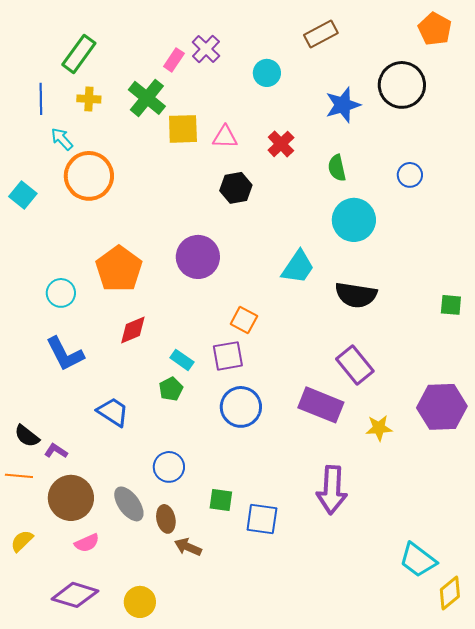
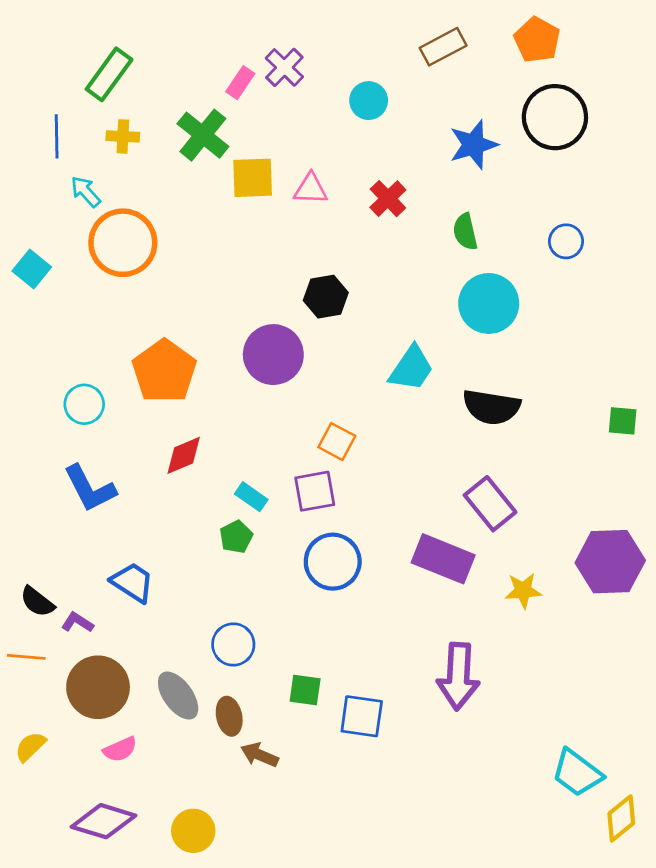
orange pentagon: (435, 29) -> (537, 40), moved
black hexagon: (236, 188) -> (326, 297), moved
blue trapezoid: (113, 412) -> (133, 582), moved

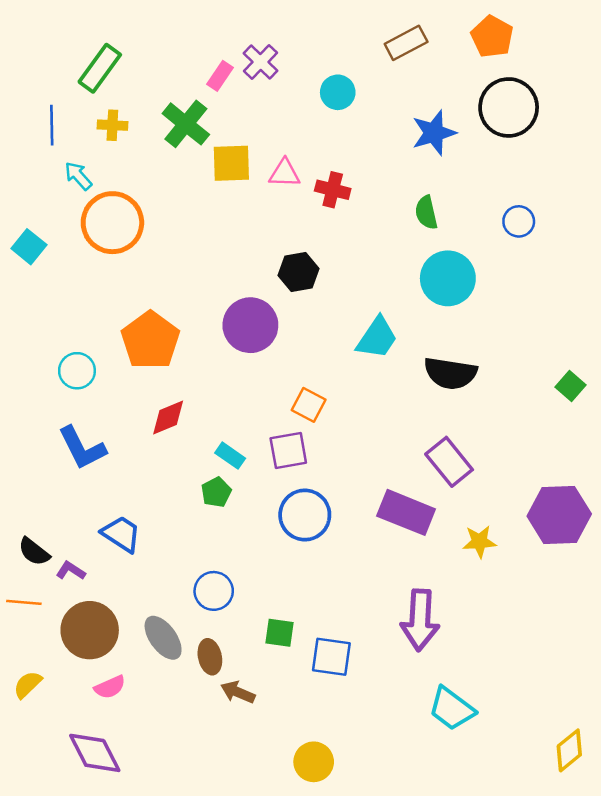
red cross: (388, 199) -> (333, 190), moved, turned -32
green square: (623, 421) -> (571, 386), turned 36
cyan trapezoid: (577, 773) -> (452, 709), moved
purple diamond: (104, 821) -> (95, 753), turned 46
yellow circle: (193, 831) -> (314, 762), moved

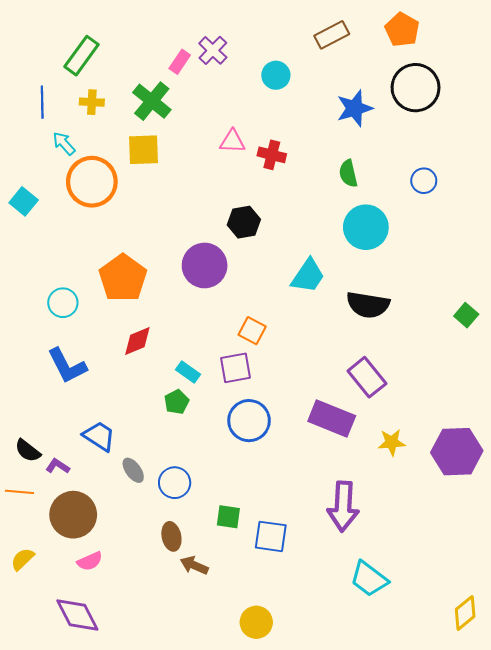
yellow square: (231, 163) -> (144, 150), moved
purple hexagon: (559, 515) -> (457, 452), moved
gray ellipse: (163, 638) -> (133, 470), moved, size x0.7

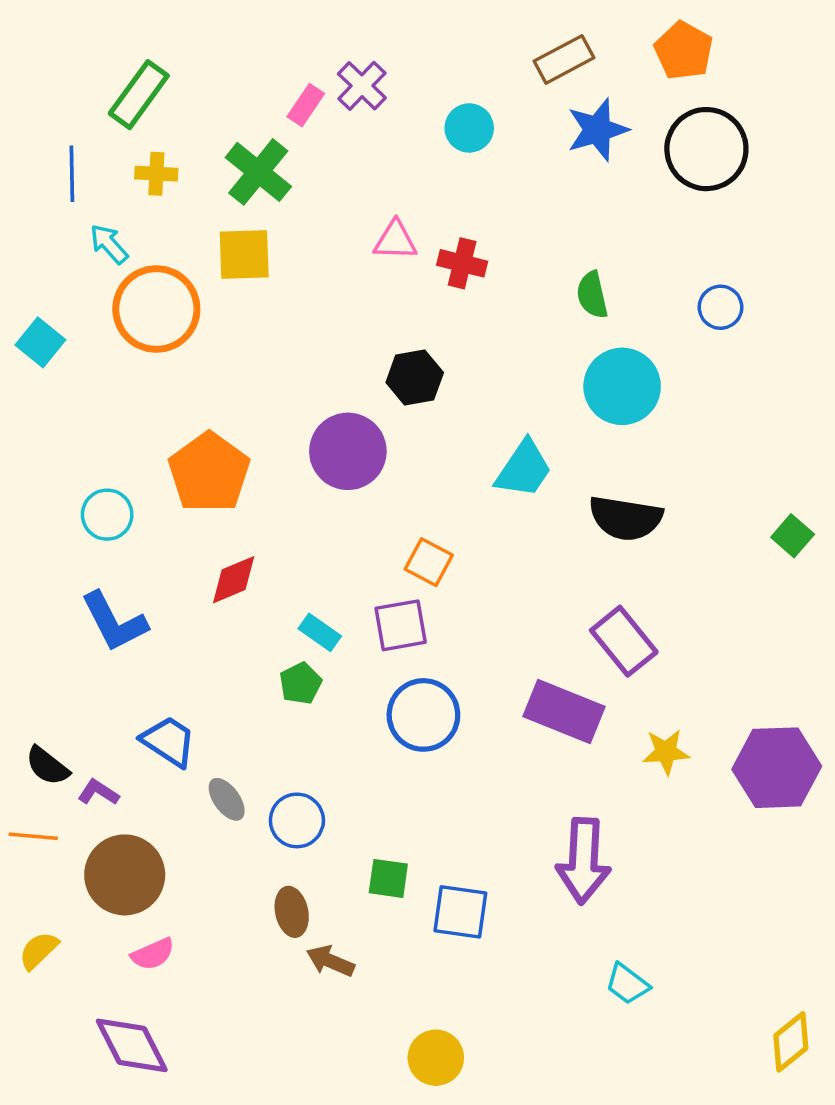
blue star: (354, 108) -> (597, 130), moved
cyan trapezoid: (369, 579) -> (627, 984), size x0.7

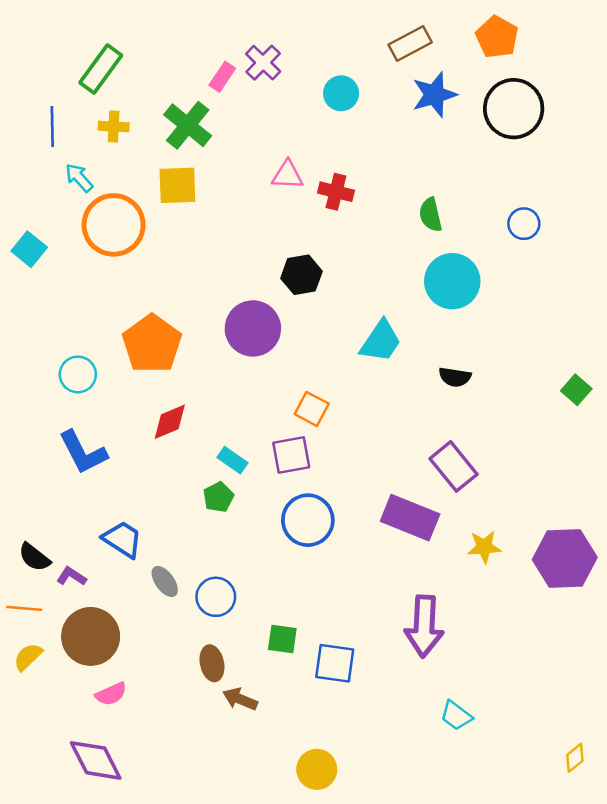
black semicircle: (626, 518) -> (455, 377), size x0.6
yellow semicircle: (39, 950) -> (28, 657), moved
yellow diamond: (791, 1042) -> (575, 758), size x0.7

